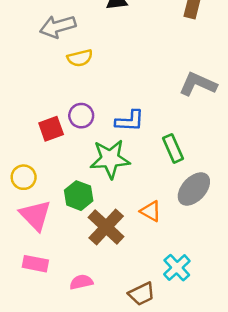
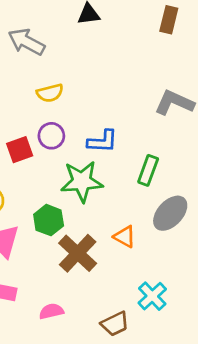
gray arrow: (58, 27) -> (26, 42), turned 44
yellow semicircle: (80, 58) -> (50, 93), moved
green rectangle: (173, 148) -> (148, 170), turned 44

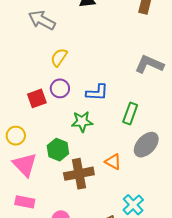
yellow semicircle: (50, 93) -> (59, 57), turned 138
green star: (82, 181) -> (82, 122), size x0.7
brown cross: (78, 253) -> (79, 174), turned 36

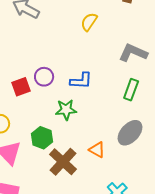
yellow semicircle: (59, 57) -> (89, 22), moved
green rectangle: (130, 114) -> (131, 90), moved
brown cross: (79, 174) -> (63, 162), turned -36

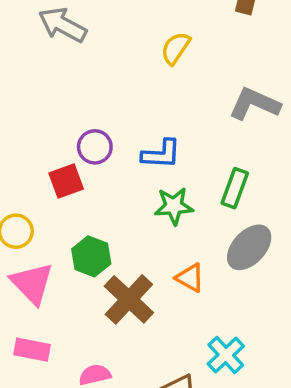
red square: (21, 87) -> (66, 181), moved
green rectangle: (131, 90) -> (235, 188), moved
green star: (66, 110) -> (174, 206), moved

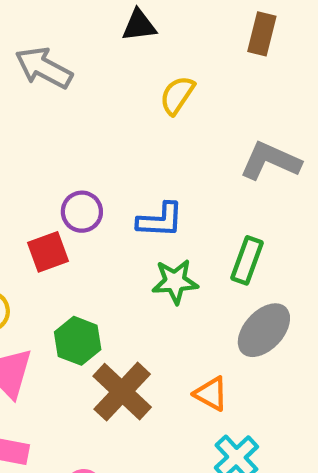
orange triangle: (190, 278) -> (211, 394), moved

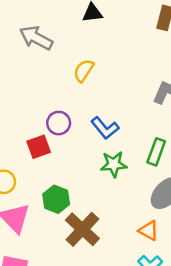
yellow semicircle: (177, 95) -> (84, 70), moved
blue L-shape: (160, 220) -> (105, 128), turned 48
orange triangle: (211, 394) -> (149, 231), moved

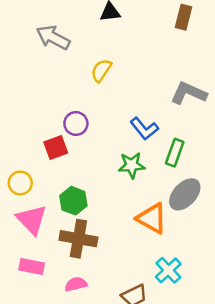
blue L-shape: (105, 128) -> (144, 129), moved
brown cross: (82, 229) -> (78, 239), moved, turned -33
orange triangle: (149, 231) -> (152, 218), moved, size x1.5

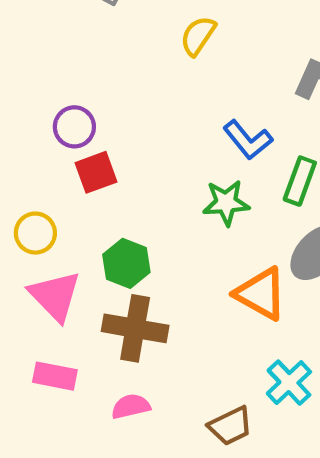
yellow semicircle: (101, 70) -> (198, 36), moved
purple circle: (76, 123) -> (74, 127), moved

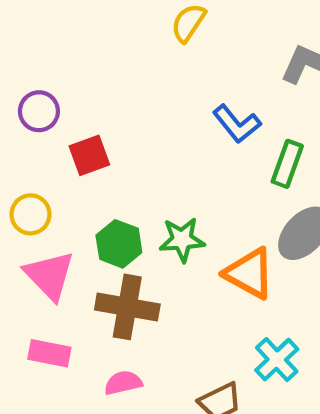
purple circle: (74, 127) -> (39, 111), moved
green star: (226, 203) -> (182, 240), moved

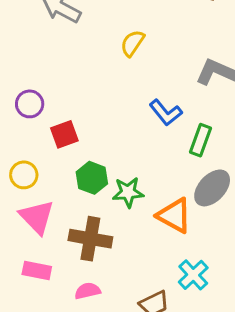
green hexagon: (119, 244) -> (92, 178), moved

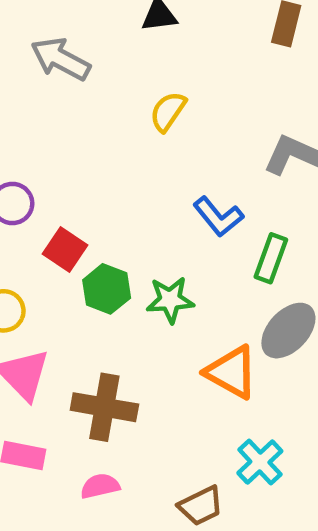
red square: (64, 134) -> (65, 250), turned -36
green hexagon: (92, 178) -> (107, 289), moved
green star: (128, 192) -> (170, 300), moved

